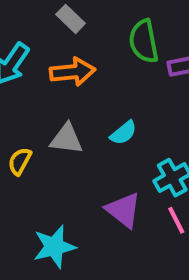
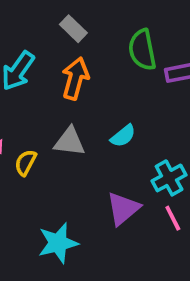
orange arrow: (73, 72) -> (75, 78), turned -69
purple triangle: (123, 210) -> (123, 209), turned 42

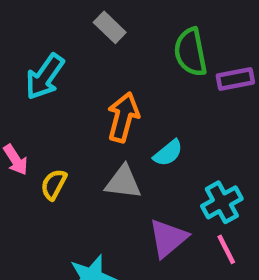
orange arrow: (75, 78) -> (123, 117), moved
gray triangle: (70, 142) -> (123, 182), moved

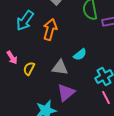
orange arrow: (123, 117) -> (50, 30), moved
purple triangle: (168, 238) -> (66, 93), moved

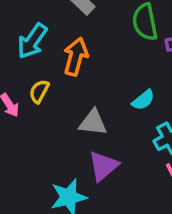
cyan semicircle: (80, 55) -> (143, 100), moved
yellow semicircle: (29, 69) -> (39, 91), moved

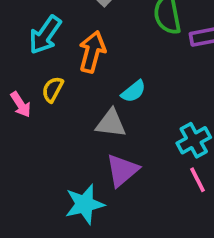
cyan semicircle: (143, 100) -> (134, 91), moved

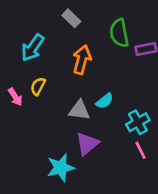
orange arrow: (92, 52) -> (82, 60), moved
cyan semicircle: (134, 91) -> (105, 101), moved

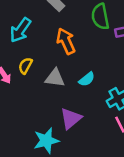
orange arrow: (82, 60) -> (66, 41), turned -40
gray triangle: (79, 110) -> (55, 78), moved

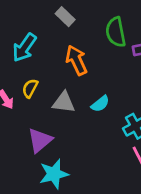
purple triangle: (71, 118) -> (40, 140), moved

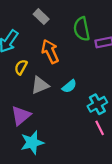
yellow semicircle: (30, 88) -> (21, 67), moved
gray triangle: (64, 102) -> (40, 85), turned -30

